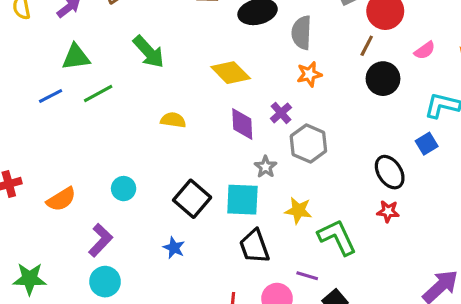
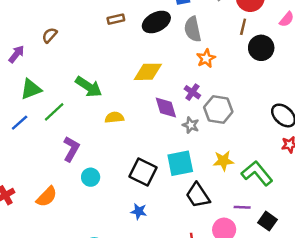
green arrow: (149, 52) -> (89, 87), moved
yellow diamond: (231, 73) -> (148, 72), turned -32
gray star: (266, 167) -> (191, 125), moved
purple L-shape: (100, 240) -> (71, 149), moved

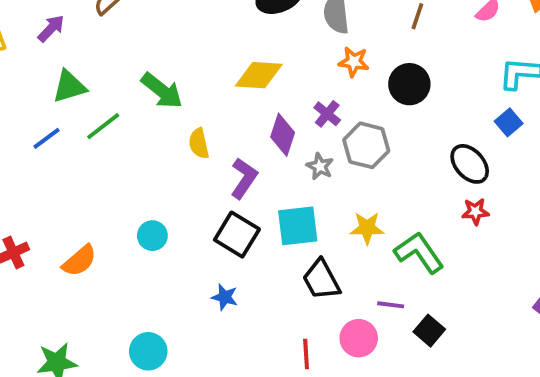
black circle: (261, 48) -> (409, 84), moved
orange star: (206, 58) -> (354, 62), turned 30
purple diamond: (166, 108) -> (283, 135), turned 30
yellow semicircle: (114, 117) -> (199, 143), turned -102
purple L-shape: (71, 149) -> (244, 178), moved

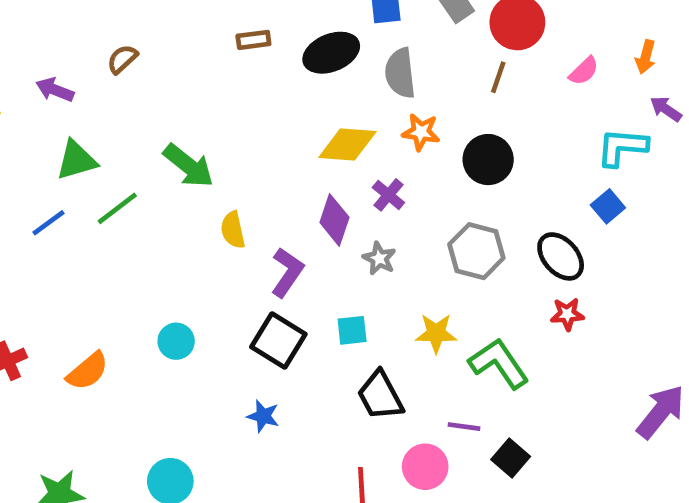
purple arrow: (51, 28) -> (55, 90), turned -112
yellow diamond: (259, 75) -> (347, 145), moved
gray hexagon: (366, 145) -> (476, 251), moved
cyan square: (298, 226) -> (352, 330), size x0.6

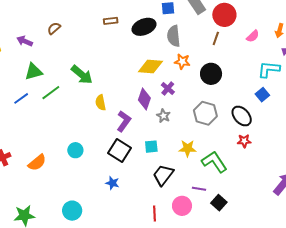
black trapezoid: (380, 396) -> (163, 175), turned 65

